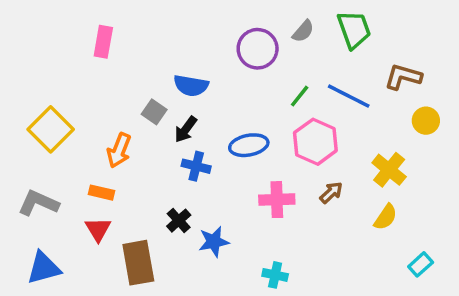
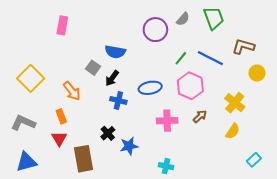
orange arrow: (119, 150) -> (72, 91), turned -60
orange rectangle: (102, 193) -> (61, 116), turned 56

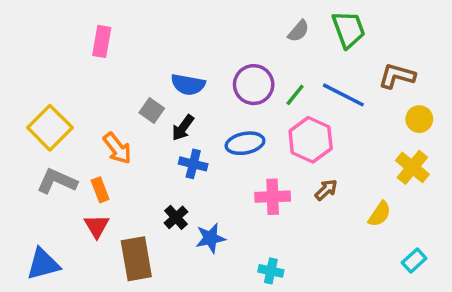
purple circle: (155, 30) -> (254, 85), moved
yellow cross: (235, 103) -> (412, 167), moved
gray L-shape: (23, 123) -> (57, 181), moved

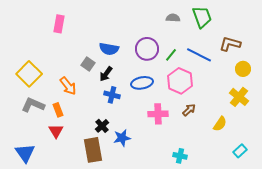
gray semicircle: (298, 31) -> (173, 18), turned -128
brown rectangle: (136, 259) -> (93, 150), moved
blue triangle: (43, 264) -> (25, 153), turned -50
cyan cross: (271, 271) -> (180, 156), moved

